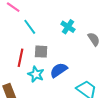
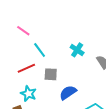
red line: (20, 58) -> (26, 68), moved, turned 54
cyan star: (36, 74) -> (28, 94), moved

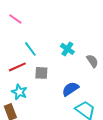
pink line: (23, 31) -> (15, 19), moved
blue semicircle: (68, 93) -> (70, 89), moved

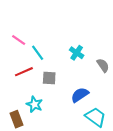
pink line: (15, 19) -> (19, 40), moved
cyan star: (19, 92) -> (34, 104), moved

